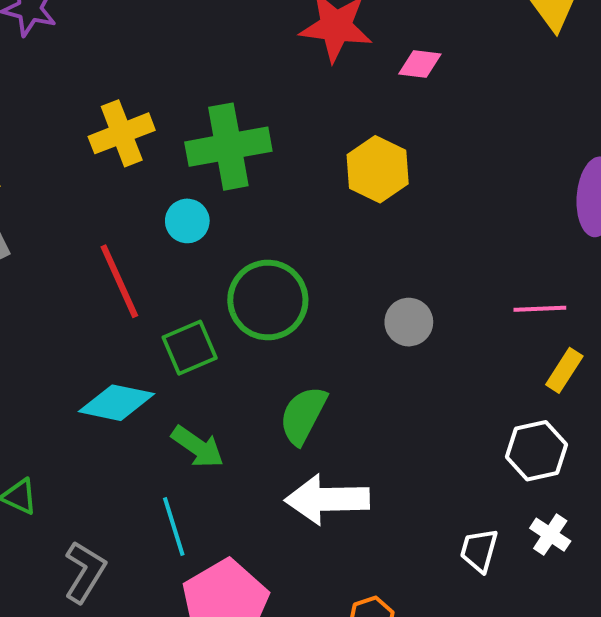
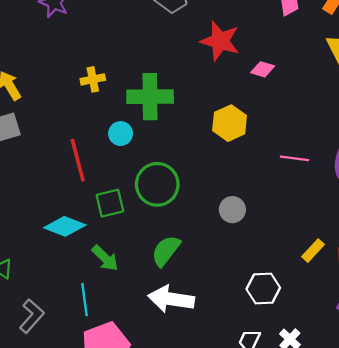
yellow cross: (122, 133) -> (93, 79), size x0.7
pink line: (540, 309) -> (295, 158), moved
white hexagon: (536, 451) -> (263, 288), moved

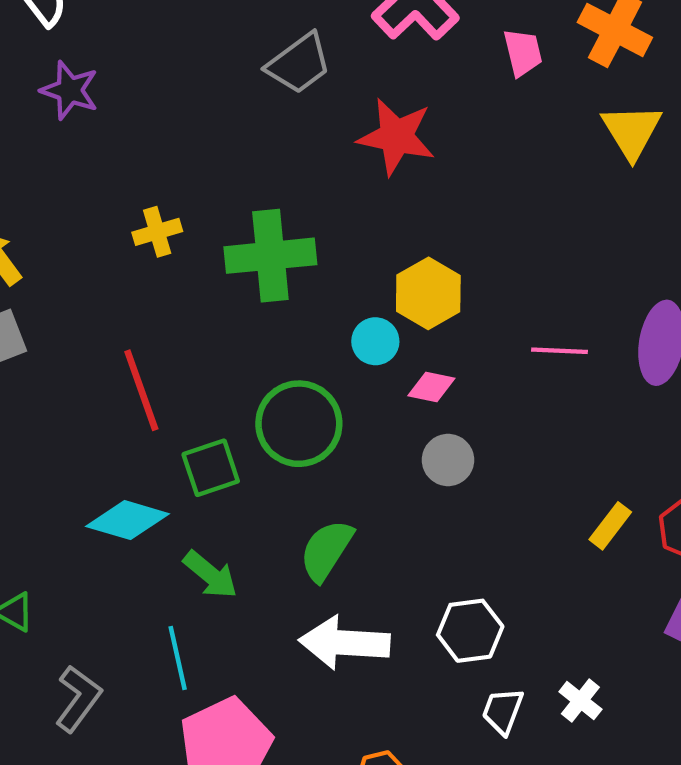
pink diamond: (263, 69) -> (431, 387), moved
cyan circle: (121, 134) -> (375, 341), moved
white hexagon: (263, 288) -> (470, 631), moved

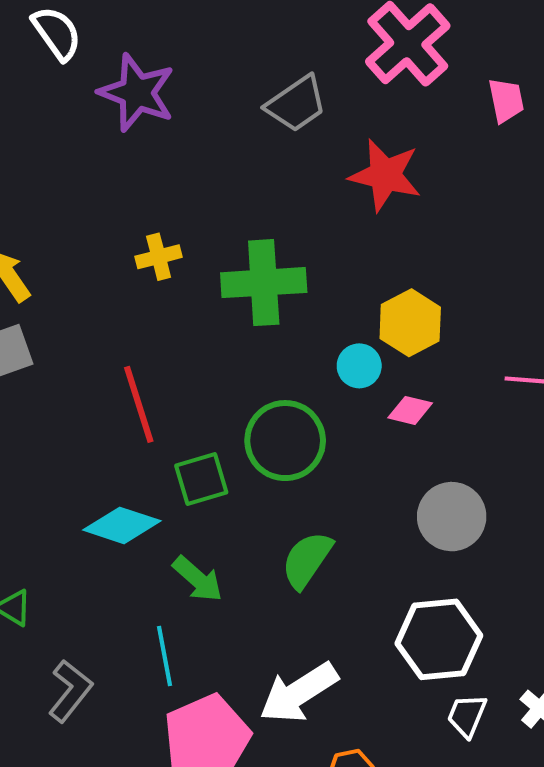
purple star: (70, 90) -> (137, 93), moved, size x1.4
gray circle: (448, 460) -> (452, 517), moved, size x1.4
white hexagon: (470, 631) -> (439, 639), size x1.4
white arrow: (345, 643) -> (299, 693), moved, turned -38

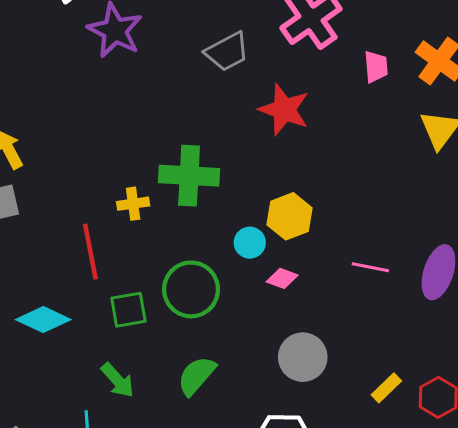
yellow cross: (159, 257) -> (133, 204), moved
cyan diamond: (122, 525) -> (43, 320), moved

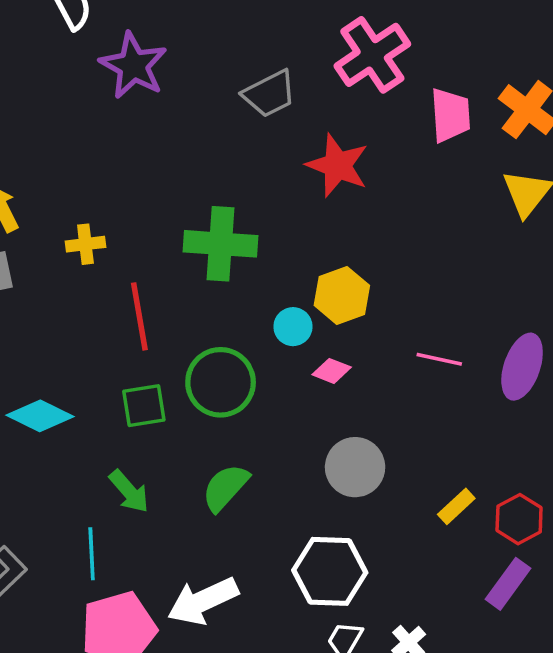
pink trapezoid: (376, 67) -> (450, 115), size x1.4
yellow cross: (133, 204) -> (85, 244), moved
red line: (90, 252) -> (139, 316), moved

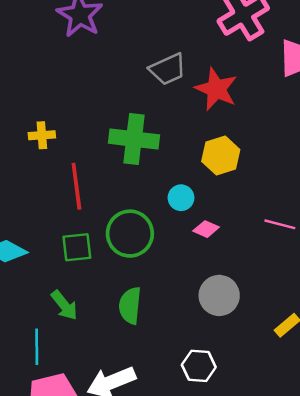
gray trapezoid: (269, 94) -> (168, 69), moved
yellow hexagon: (342, 295) -> (221, 155), moved
green semicircle: (225, 488) -> (130, 306), turned -39
white hexagon: (330, 571) -> (199, 366), size x0.7

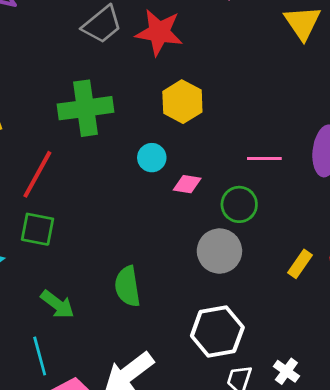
red line: (76, 186) -> (37, 174), turned 51
green circle: (130, 234) -> (239, 204), moved, size x0.7
green square: (77, 247) -> (37, 229), moved, turned 32
white hexagon: (199, 366) -> (217, 332), size x1.4

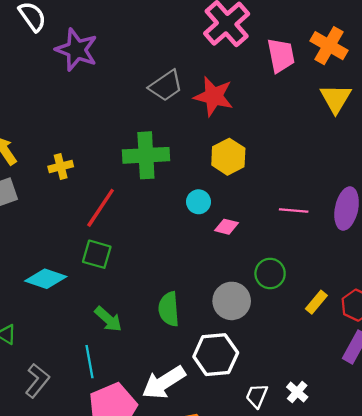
green circle: (239, 204) -> (270, 274), moved
gray circle: (219, 251) -> (232, 301), moved
white hexagon: (217, 332) -> (216, 355), moved

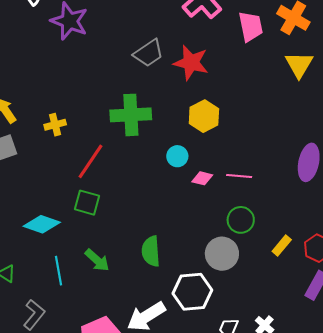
pink line: (294, 211) -> (239, 176), moved
gray circle: (232, 301) -> (222, 254), moved
cyan line: (90, 362) -> (58, 271), moved

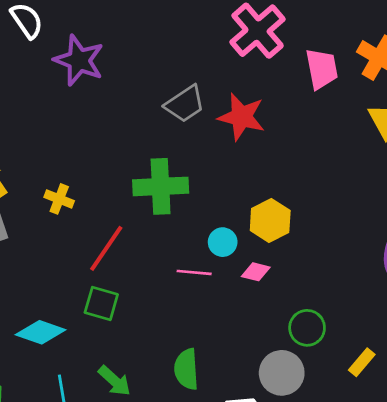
yellow hexagon: (204, 116) -> (270, 220), moved
yellow cross: (55, 125) -> (59, 199), turned 35
pink line: (239, 176) -> (194, 272), moved

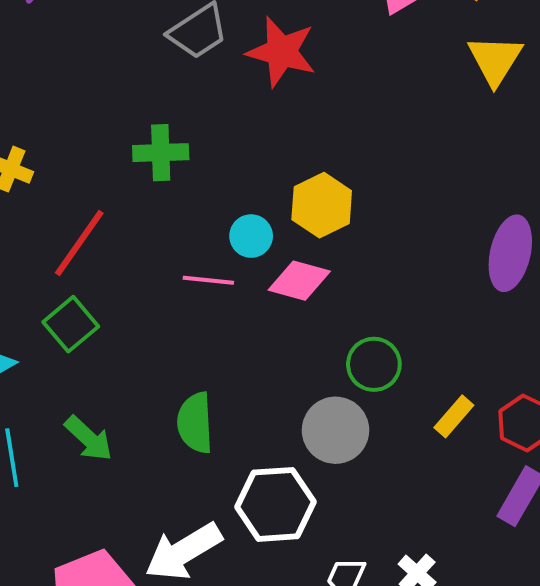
green cross: (161, 186) -> (161, 153), size x0.7
pink diamond: (256, 272) -> (299, 281), size x1.4
green square: (101, 304) -> (71, 324), turned 33

